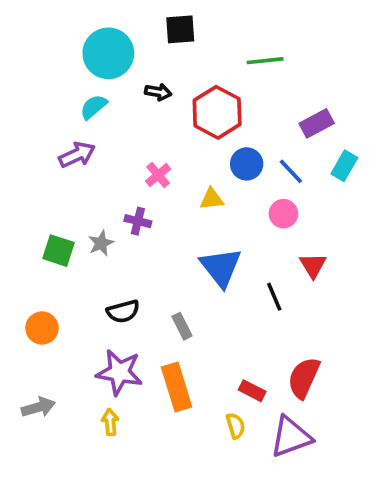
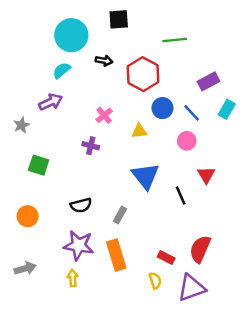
gray star: (101, 243) -> (22, 125), moved
gray rectangle: (182, 326) -> (120, 215), turned 56

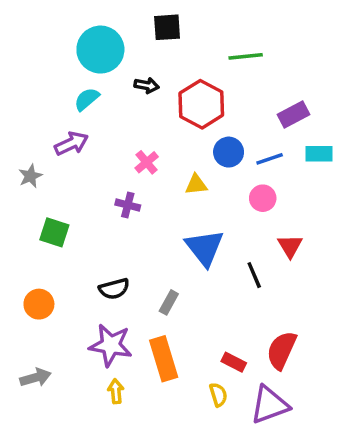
cyan rectangle: (227, 109) -> (319, 154), turned 60
blue line: (192, 113) -> (270, 159), turned -66
yellow arrow: (73, 278) -> (116, 391), moved

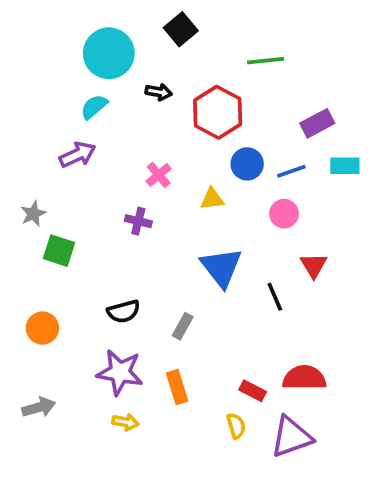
black square: (167, 27) -> (181, 29), turned -36
gray star: (30, 176) -> (33, 214), moved
red semicircle: (282, 350) -> (304, 378), turned 66
orange rectangle: (164, 359) -> (177, 387), size x0.7
yellow arrow: (116, 391) -> (125, 422), turned 105

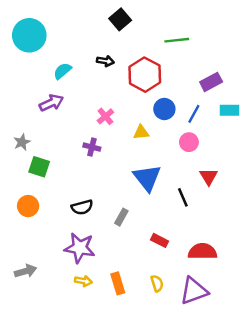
cyan circle: (109, 53) -> (29, 35), moved
blue line: (291, 171) -> (194, 114), turned -42
orange circle: (42, 328) -> (28, 206), moved
orange rectangle: (177, 387) -> (118, 283), moved
red rectangle: (253, 391) -> (159, 240), moved

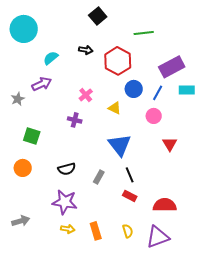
purple rectangle: (211, 82) -> (172, 67), size x1.4
yellow triangle: (141, 132) -> (115, 108), turned 32
gray star: (22, 142) -> (18, 99), moved
black line: (183, 197) -> (130, 175), moved

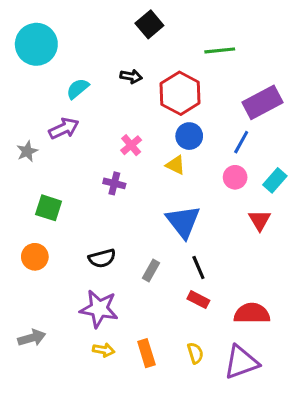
blue circle: (134, 89) -> (189, 136), moved
cyan rectangle: (187, 90) -> (275, 180), moved, turned -49

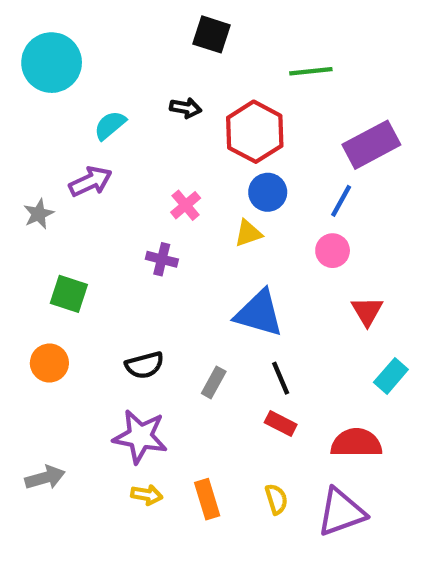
black square: (149, 24) -> (212, 34), turned -32
yellow triangle: (175, 165) -> (248, 233), turned -45
cyan rectangle: (275, 180) -> (391, 376), moved
blue triangle: (183, 222) -> (259, 313), turned -36

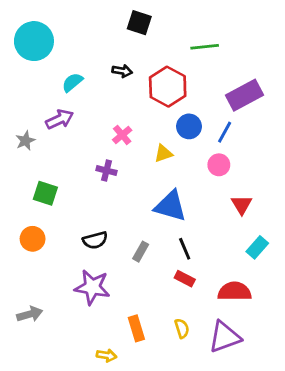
blue circle: (268, 192) -> (189, 126), moved
yellow arrow: (147, 495) -> (106, 355), moved

